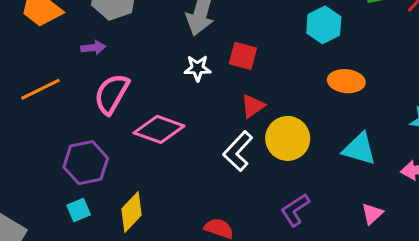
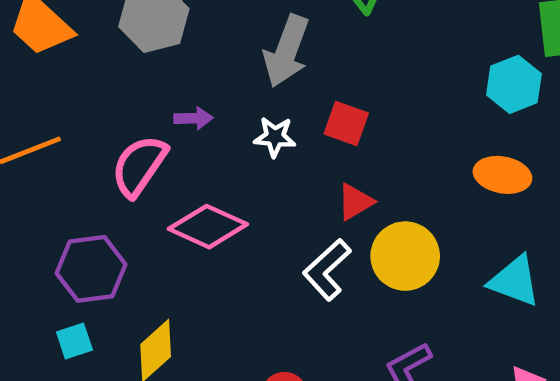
cyan hexagon: (324, 25) -> (514, 84), moved
purple arrow: (93, 48) -> (193, 118), moved

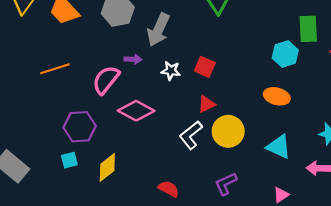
gray arrow: (286, 51) -> (158, 30), moved

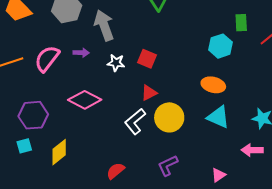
green rectangle: (308, 29) -> (241, 23), size x0.7
gray arrow: (158, 30) -> (104, 25), turned 136
pink semicircle: (106, 80) -> (47, 59), moved
cyan triangle: (279, 147) -> (218, 117), moved
red semicircle: (169, 189) -> (116, 171), turned -66

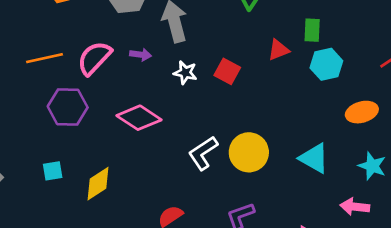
green rectangle: (241, 23) -> (312, 30), moved
orange ellipse: (213, 85) -> (362, 112), moved, turned -35
red triangle: (149, 93) -> (278, 50), moved
purple hexagon: (33, 115) -> (68, 107), moved

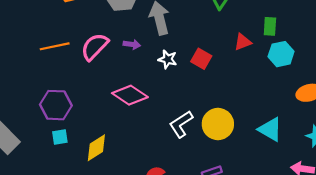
purple hexagon: (68, 107) -> (56, 105), moved

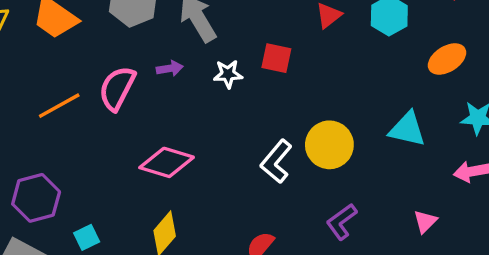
pink diamond: (130, 95) -> (167, 162), moved
purple hexagon: (56, 105) -> (36, 198), moved
cyan square: (60, 137) -> (87, 237), moved

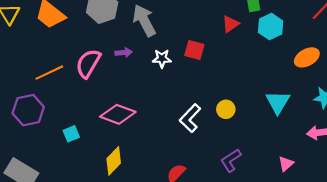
cyan triangle: (407, 129) -> (278, 102), turned 45
yellow circle: (329, 145) -> (226, 109), size x0.6
purple hexagon: (36, 198) -> (28, 110), moved
cyan square: (87, 237) -> (71, 134), moved

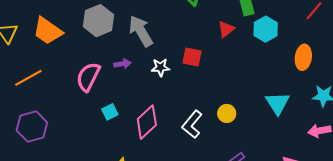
orange ellipse: (307, 57) -> (303, 57), turned -50
orange line: (49, 73) -> (28, 78), moved
pink diamond: (118, 114) -> (147, 122), moved, turned -60
cyan square: (71, 134) -> (110, 112), moved

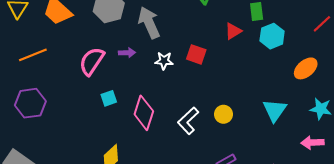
orange ellipse: (303, 57) -> (306, 68), turned 35
pink diamond: (147, 122) -> (144, 113), turned -36

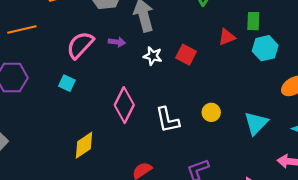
cyan square: (109, 98) -> (67, 83), moved, turned 35
yellow circle: (223, 114) -> (211, 112), moved
white L-shape: (188, 121) -> (167, 120), turned -68

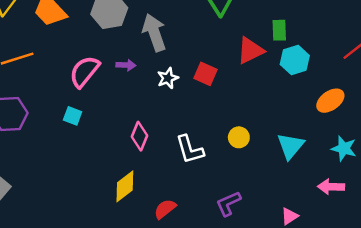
red triangle: (227, 37) -> (250, 51), size x1.4
white star: (153, 56) -> (168, 78), turned -30
pink diamond: (124, 105) -> (139, 136), size x0.7
yellow diamond: (84, 145) -> (125, 186), moved

